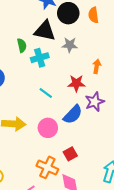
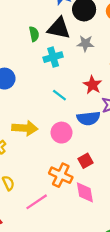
green semicircle: (22, 45) -> (34, 34), moved
red star: (76, 83) -> (92, 85), turned 30
blue semicircle: (73, 114) -> (88, 118), turned 40

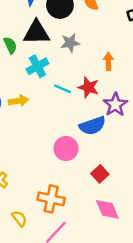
cyan line: (59, 95) -> (62, 89), moved
yellow arrow: (25, 128) -> (18, 101), moved, size x0.7
orange cross: (61, 175) -> (51, 199), moved

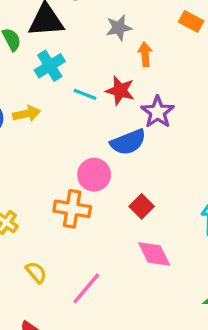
gray star: (70, 43) -> (119, 28), moved
orange cross: (51, 199) -> (72, 209), moved

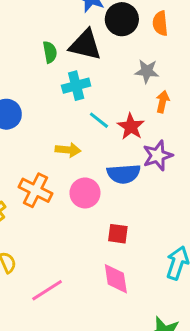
yellow arrow: (27, 114) -> (68, 150), moved
red square: (142, 206) -> (118, 234), turned 35
orange cross: (72, 209) -> (35, 190), moved

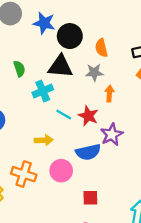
orange semicircle: (160, 23) -> (101, 48), moved
black triangle: (85, 45) -> (60, 66), moved

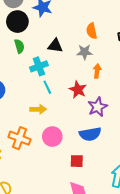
black circle: (70, 36) -> (17, 22), moved
black triangle: (60, 66) -> (55, 46), size x0.7
cyan line: (64, 114) -> (47, 87), moved, turned 32
blue semicircle: (88, 152) -> (90, 134), moved

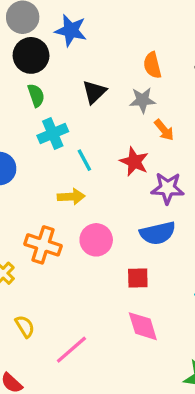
black triangle: (55, 46) -> (94, 92), turned -49
cyan cross: (39, 66) -> (53, 134), moved
orange arrow: (97, 71) -> (164, 130), turned 136
purple star: (98, 107) -> (168, 188), turned 30

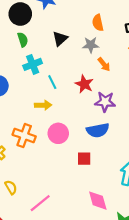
pink diamond: (143, 326) -> (98, 201), moved

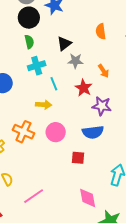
gray star: (91, 45) -> (75, 61), moved

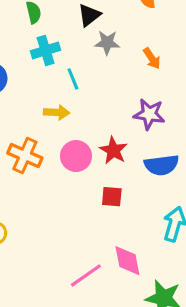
red star: (84, 88) -> (113, 150), moved
blue semicircle: (93, 132) -> (161, 165), moved
pink line: (34, 196) -> (86, 275), moved

